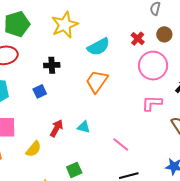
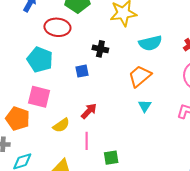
cyan triangle: (84, 127) -> (145, 106), moved, turned 32
pink line: (121, 144) -> (87, 141), moved, turned 36
green square: (74, 170) -> (111, 158), moved

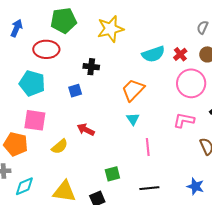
cyan semicircle: (150, 43) -> (153, 54), moved
cyan triangle: (145, 106) -> (133, 119), moved
red arrow: (89, 111) -> (86, 130), turned -102
pink line: (87, 141) -> (148, 147), moved

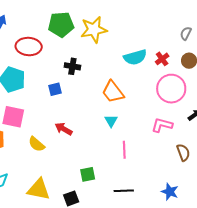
green pentagon: (64, 20) -> (61, 25), moved
orange trapezoid: (133, 90) -> (113, 92), turned -85
yellow semicircle: (60, 146) -> (36, 144), turned 78

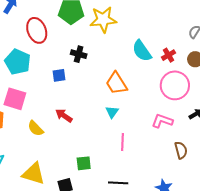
red ellipse: (29, 47) -> (37, 30), turned 60
cyan semicircle: (135, 57) -> (142, 51), turned 65

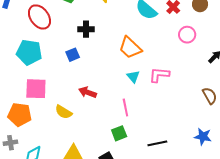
pink circle: (175, 85) -> (187, 35), size x0.6
pink L-shape: (162, 121) -> (159, 75), moved
pink line: (122, 142) -> (125, 107), moved

